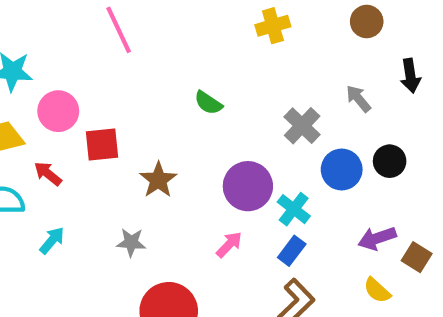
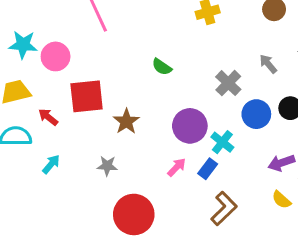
pink circle: (58, 111) -> (56, 56), moved
red square: (102, 144) -> (87, 96), size x1.4
blue rectangle: (292, 251) -> (208, 169), moved

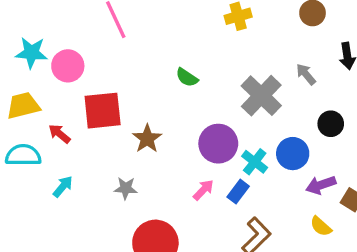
gray cross: (228, 83) -> (261, 96), size x1.4
blue circle: (256, 114) -> (293, 154), moved

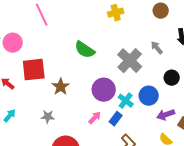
green semicircle: (187, 77) -> (85, 50), size x1.5

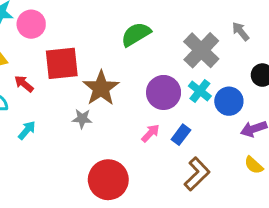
green semicircle: (85, 50) -> (136, 34), turned 115
brown star: (61, 87) -> (101, 88), size x1.4
cyan cross: (126, 101) -> (200, 91), moved
gray star: (48, 117) -> (82, 119), moved

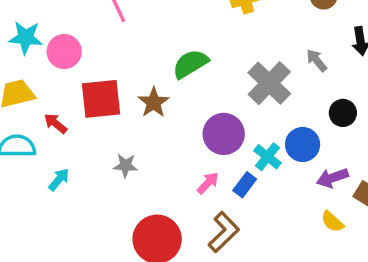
brown star: (101, 88) -> (154, 102), moved, size x0.7
cyan cross: (200, 91) -> (268, 157), moved
brown L-shape: (197, 174) -> (224, 232), moved

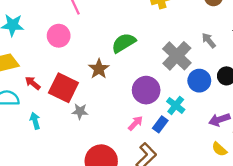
pink circle: (64, 52) -> (59, 36), moved
red square: (101, 99) -> (63, 88), moved, turned 32
blue circle: (303, 144) -> (199, 81), moved
cyan arrow: (59, 180) -> (35, 121), turned -56

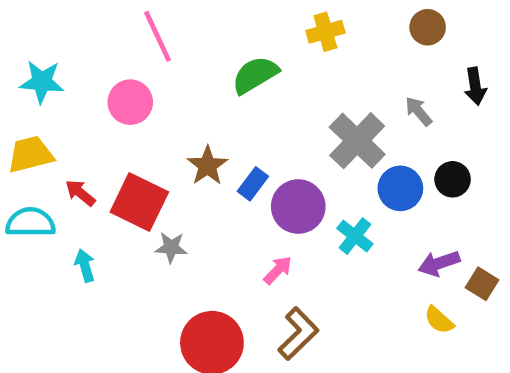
green semicircle: (124, 43) -> (255, 75), moved
blue rectangle: (160, 124) -> (253, 184), moved

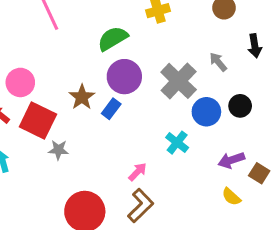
pink circle: (130, 102) -> (20, 82), moved
purple circle: (298, 207) -> (124, 77), moved
pink arrow: (278, 270) -> (138, 172), moved

